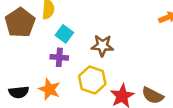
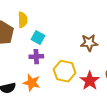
brown star: (102, 46) -> (89, 43), moved

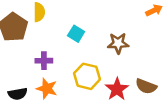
cyan square: (38, 38) -> (76, 34), moved
purple cross: (36, 57) -> (44, 61), moved

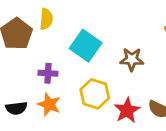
cyan square: (76, 34) -> (86, 46), size x1.6

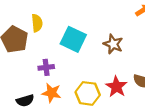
brown star: (132, 59) -> (113, 44), turned 30
yellow hexagon: (95, 94) -> (88, 93), moved

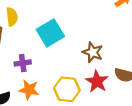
cyan square: (73, 39) -> (50, 33), turned 35
brown star: (113, 44) -> (93, 52), moved

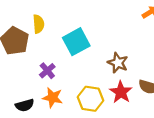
purple cross: (23, 63) -> (47, 71), turned -35

